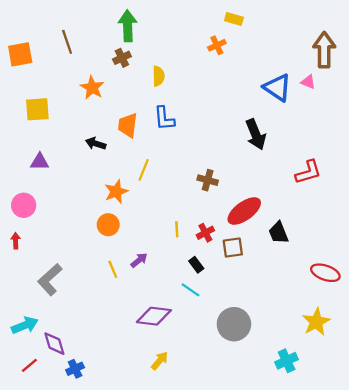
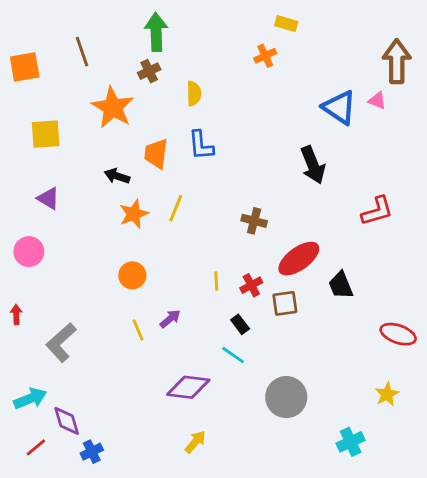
orange star: (92, 88) -> (113, 108), size x1.4
purple triangle: (40, 162) -> (48, 198), turned 30
orange star: (116, 192) -> (134, 214), moved
red arrow: (16, 241) -> (16, 315), moved
yellow star: (316, 322) -> (387, 394), size x0.7

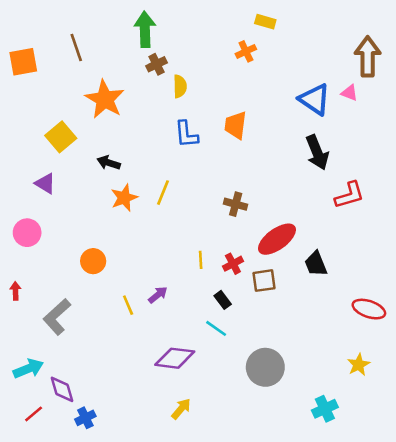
brown cross: (149, 71) -> (157, 64), moved
yellow square: (46, 134) -> (61, 137), moved, turned -36
orange trapezoid: (156, 154) -> (236, 125), moved
black arrow: (313, 165) -> (317, 152), moved
orange circle: (132, 275) -> (93, 261), moved

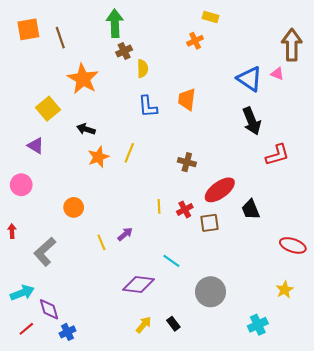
orange square: (23, 62) -> (28, 29), moved
black rectangle: (223, 300) -> (173, 324), moved

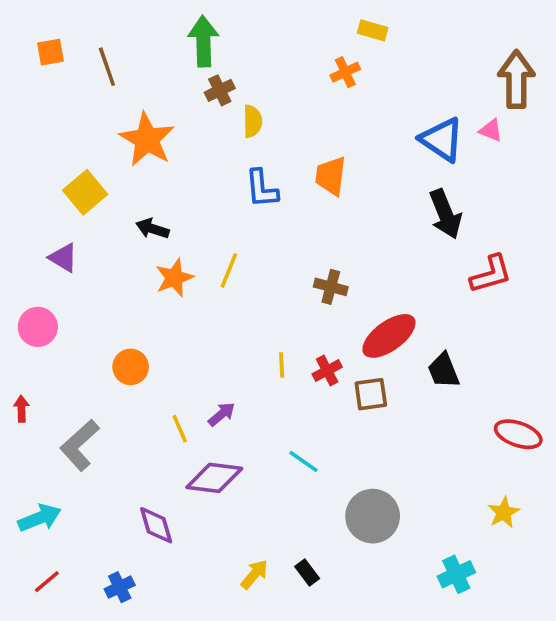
orange square: (28, 29) -> (51, 52), size x0.7
purple diamond: (138, 285) -> (214, 478), moved
purple diamond: (49, 309) -> (156, 525), moved

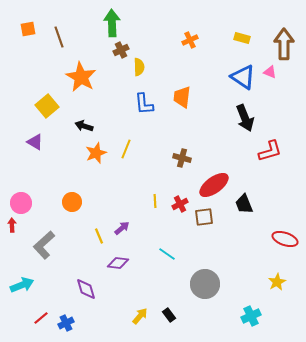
yellow rectangle: (373, 30) -> (242, 38), moved
pink circle: (38, 327) -> (21, 203), moved
purple diamond: (214, 478) -> (118, 263), size x0.7
red line: (47, 582) -> (41, 318), moved

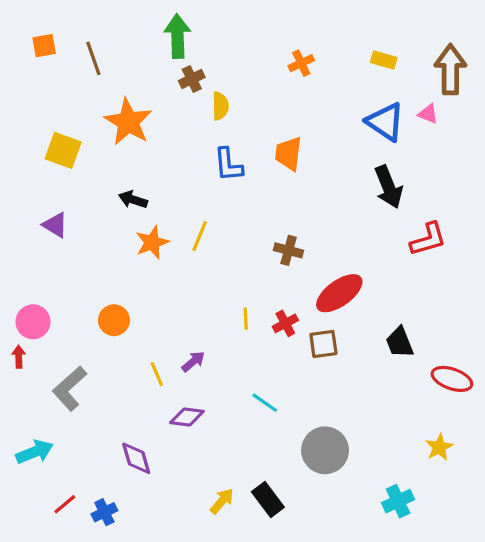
yellow square: (47, 106) -> (63, 150), moved, turned -30
black trapezoid: (244, 204) -> (400, 342), moved
black rectangle: (169, 315) -> (268, 500), size x1.5

